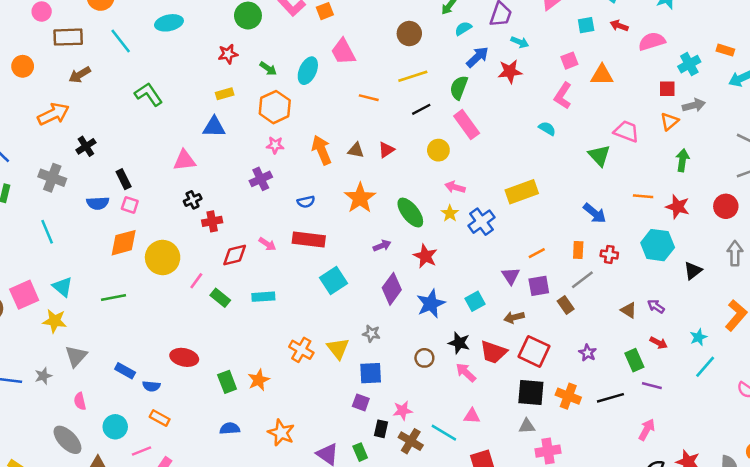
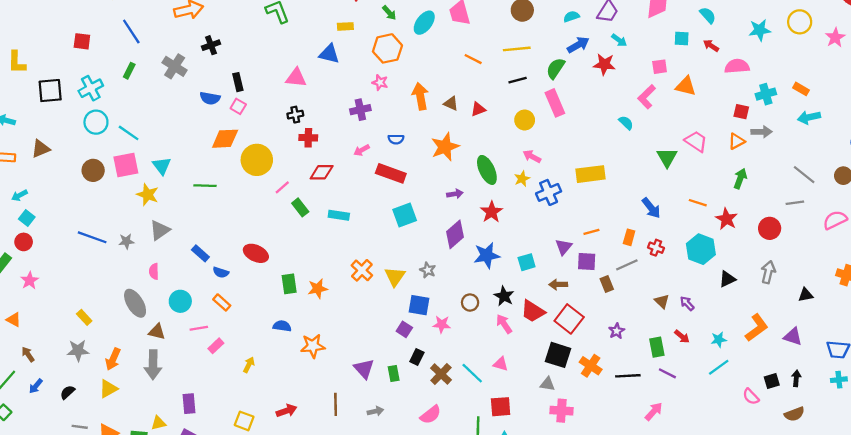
cyan line: (47, 232) -> (129, 133), moved, turned -45
pink arrow: (267, 244) -> (362, 150), moved, turned 105
pink star: (403, 411) -> (442, 324), moved
orange star: (281, 433) -> (313, 346), moved, turned 30

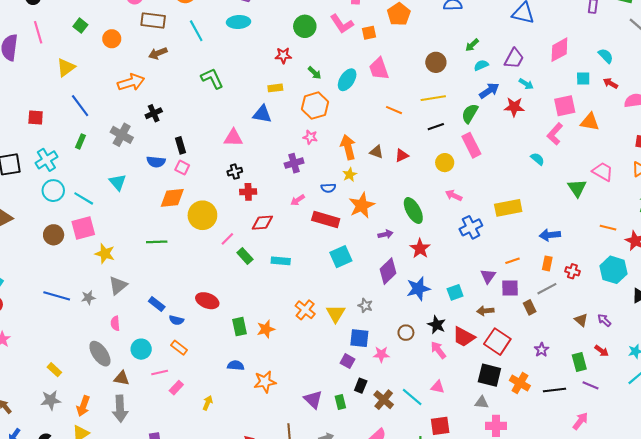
pink square: (660, 67) -> (565, 106), size x1.5
orange star: (445, 147) -> (362, 205), moved
cyan triangle: (162, 166) -> (118, 182), moved
yellow star: (522, 179) -> (350, 175), moved
blue arrow: (651, 208) -> (550, 235), moved, turned 126

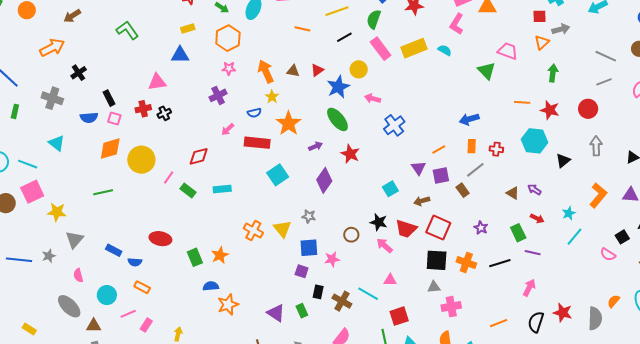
red cross: (248, 192) -> (143, 109), moved
yellow rectangle: (508, 208) -> (414, 48), moved
blue star: (418, 289) -> (338, 87), moved
blue semicircle: (236, 365) -> (211, 286), moved

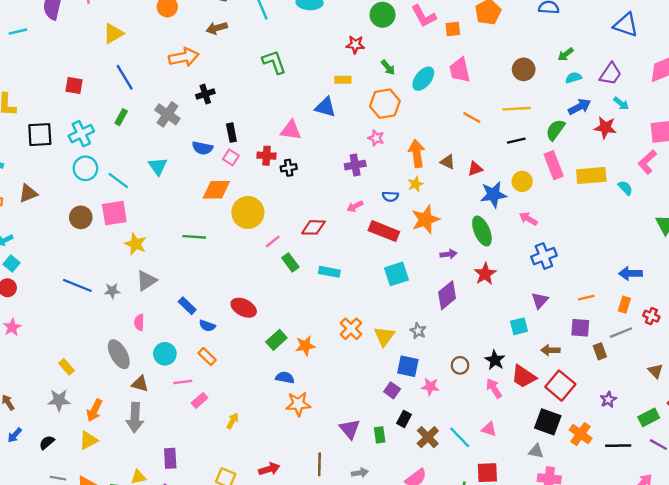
purple triangle: (418, 168) -> (540, 300), moved
green rectangle: (518, 233) -> (649, 417), turned 72
green rectangle: (195, 257) -> (276, 340), turned 54

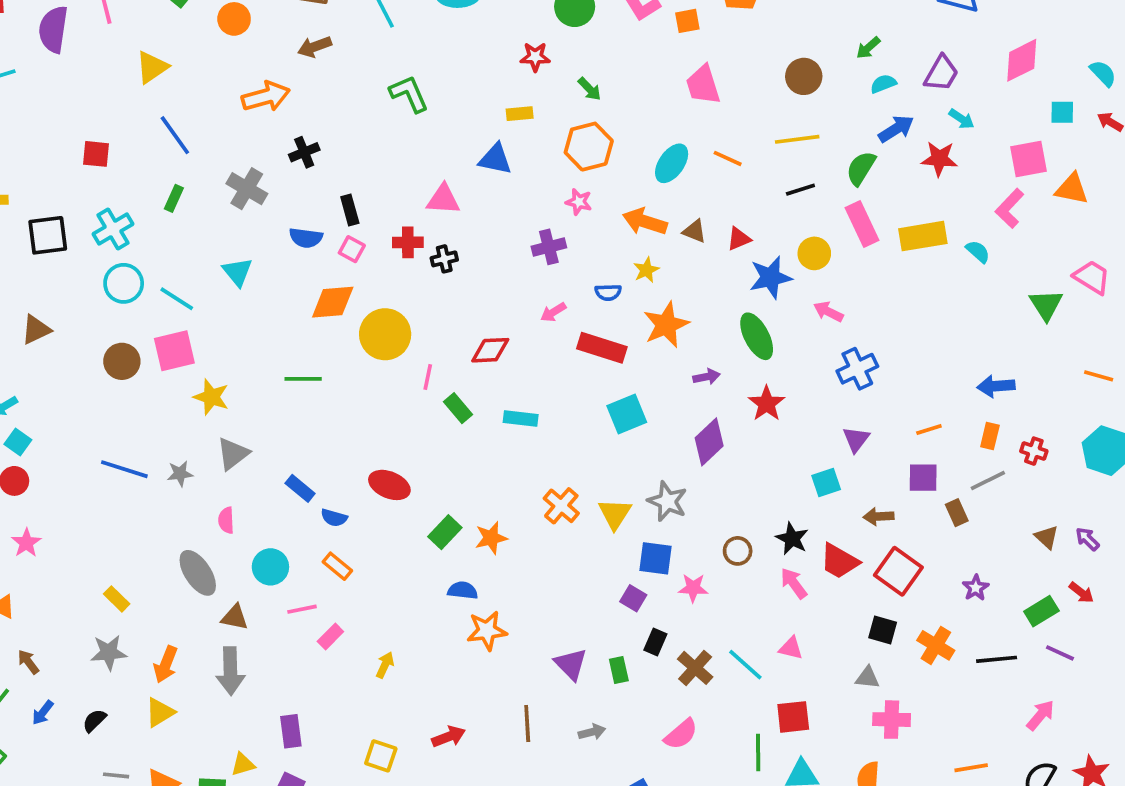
cyan ellipse: (423, 79) -> (672, 163), moved
orange arrow: (417, 153) -> (645, 222), turned -60
pink line: (273, 241) -> (428, 377), turned -35
gray star: (418, 331) -> (667, 501), size x1.5
black square: (548, 422) -> (883, 630), size x0.7

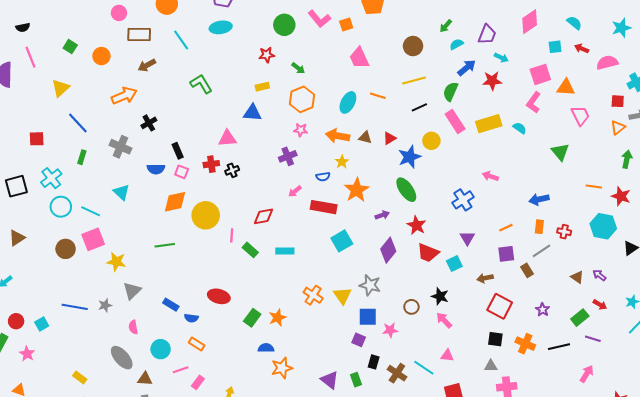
pink trapezoid: (1092, 277) -> (580, 116), moved, turned 40
pink arrow: (828, 312) -> (490, 176), moved
cyan square: (18, 442) -> (42, 324), moved, turned 32
red trapezoid: (839, 561) -> (428, 253), moved

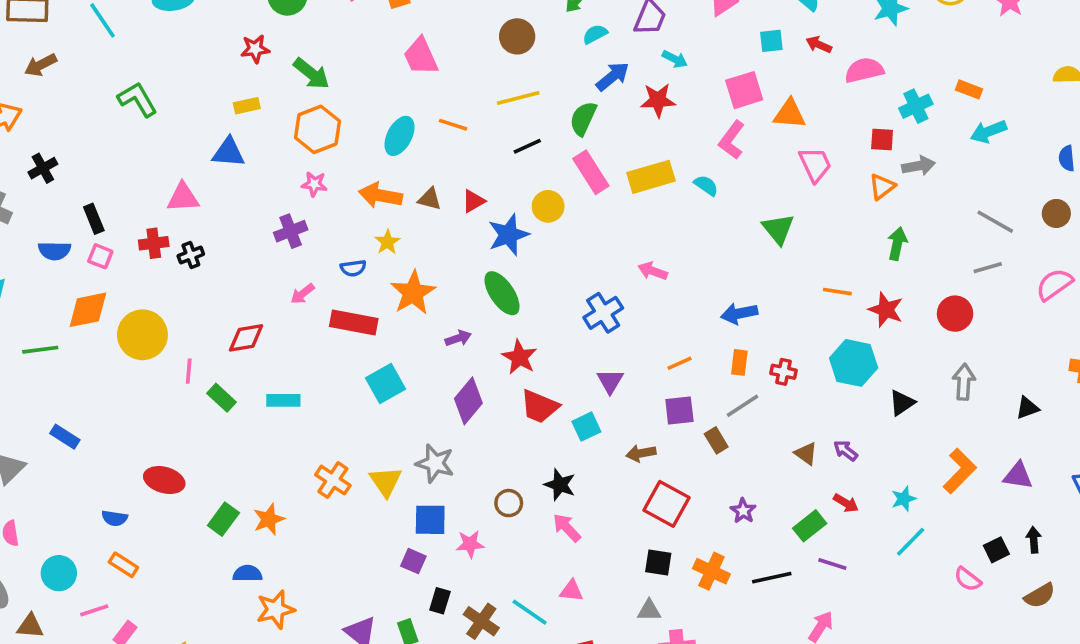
green arrow: (298, 68) -> (311, 74), size x1.5
green line: (165, 245) -> (40, 350), moved
blue rectangle: (171, 305) -> (65, 437), moved

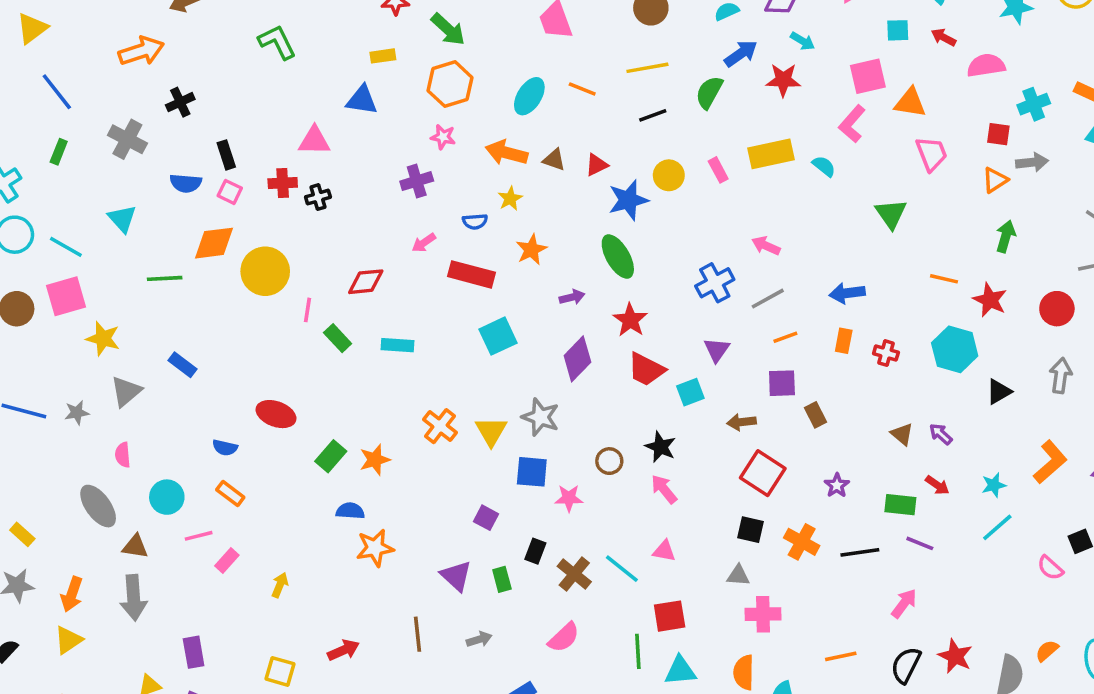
pink rectangle: (591, 172) -> (718, 170), moved, size x0.6
orange star: (413, 293) -> (531, 250), size x0.7
gray line: (743, 406) -> (768, 299), moved
green rectangle: (810, 526) -> (900, 505), turned 40
purple square: (413, 561) -> (486, 518), moved

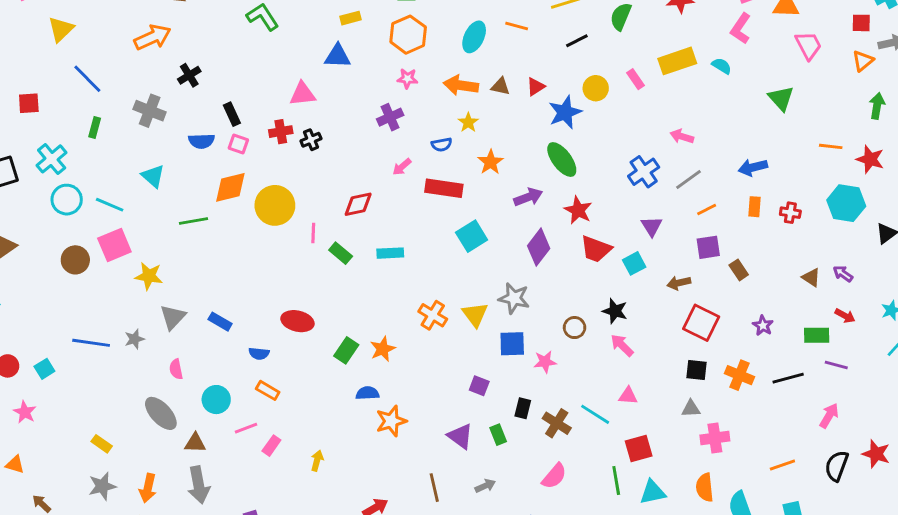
purple arrow: (572, 297) -> (528, 197), size x1.4
blue rectangle: (182, 365) -> (220, 322), moved

